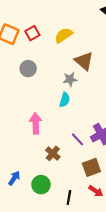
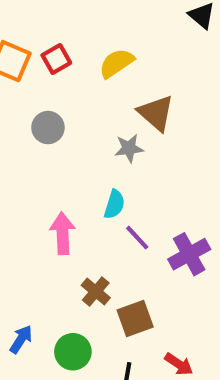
cyan semicircle: (65, 100) -> (114, 204), moved
purple line: (78, 139) -> (137, 238), moved
brown square: (91, 167) -> (135, 319), moved

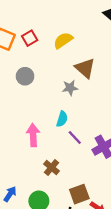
brown square: (135, 319) -> (79, 194), moved

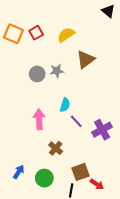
brown triangle: (85, 68) -> (86, 60), turned 42
gray circle: (25, 76) -> (37, 74), moved
gray star: (70, 88) -> (57, 71), moved

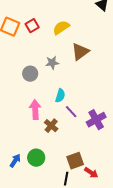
gray circle: (37, 74) -> (30, 74), moved
brown cross: (56, 148) -> (51, 126), moved
green circle: (44, 178) -> (36, 158), moved

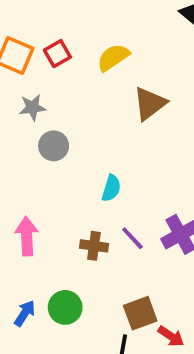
gray star: (52, 63) -> (32, 107), moved
pink arrow: (35, 110) -> (27, 236), moved
purple line: (71, 112) -> (132, 238), moved
brown cross: (51, 126) -> (94, 246), turned -32

